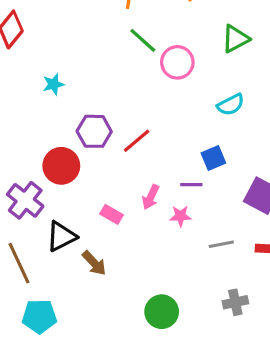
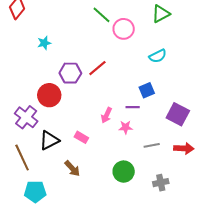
red line: (137, 141) -> (97, 68), moved
pink rectangle: (111, 214) -> (81, 137), moved
brown arrow: (94, 263) -> (72, 169), moved
green circle: (162, 312) -> (124, 172), moved

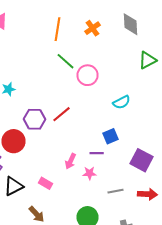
green triangle: (161, 14) -> (148, 60), moved

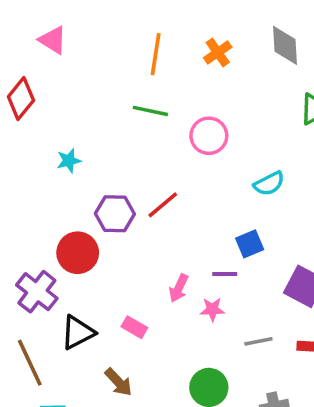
green line: (66, 61) -> (150, 111), moved, turned -30

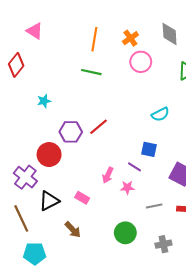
pink circle: (209, 136) -> (141, 62), moved
blue square: (250, 244) -> (149, 149), turned 35
purple line: (225, 274) -> (135, 167), turned 32

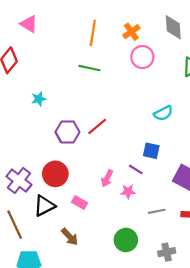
red circle: (49, 155) -> (55, 174), moved

